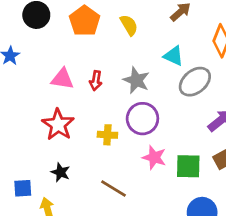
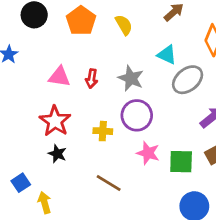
black star: (61, 172) -> (57, 154), moved
blue square: (23, 188) -> (21, 183), turned -30

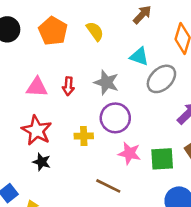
brown line: (109, 183) -> (108, 186), moved

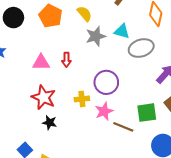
gray ellipse: (161, 79) -> (141, 48), turned 30
gray star: (106, 82) -> (96, 36), moved, turned -30
pink star: (129, 153) -> (104, 111), moved, turned -30
brown line: (108, 186) -> (123, 127), moved

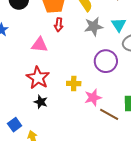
cyan triangle: (122, 31) -> (119, 25), turned 35
red arrow: (66, 60) -> (59, 25), moved
purple circle: (106, 82) -> (106, 61), moved

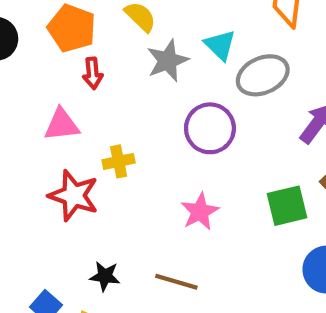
yellow cross: (74, 84) -> (119, 161), moved
black star: (41, 102) -> (105, 276), moved
brown line: (109, 114) -> (176, 282), moved

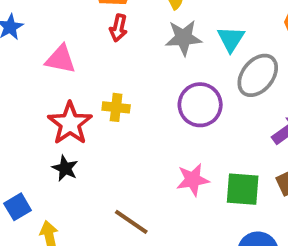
gray ellipse: (263, 75) -> (258, 75), turned -45
pink triangle: (62, 125) -> (61, 59), moved
pink star: (200, 212) -> (193, 180), moved
black star: (105, 276) -> (65, 168), moved

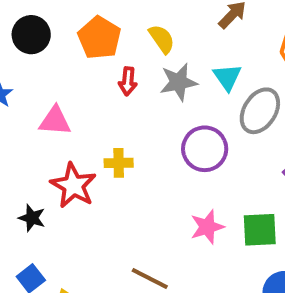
red arrow: (118, 28) -> (128, 81), moved
black star: (65, 168) -> (32, 218), moved

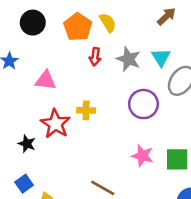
yellow semicircle: (162, 39) -> (108, 23), moved
gray star: (179, 82) -> (129, 59), turned 30
pink star: (207, 227) -> (142, 156), turned 30

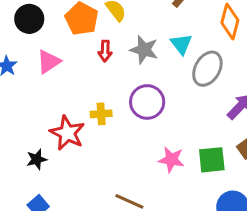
pink triangle: (46, 80) -> (49, 62), moved, turned -35
purple circle: (143, 104) -> (147, 102), moved
black star: (27, 144) -> (37, 159), turned -30

